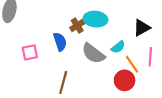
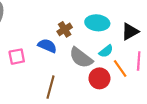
cyan ellipse: (95, 19) -> (97, 23), moved
blue semicircle: (60, 42) -> (47, 46), turned -48
red circle: (125, 80) -> (99, 78), moved

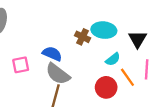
brown cross: (65, 29) -> (83, 37), moved, turned -32
black triangle: (130, 32) -> (138, 39), turned -30
gray semicircle: (81, 58) -> (58, 74), moved

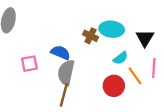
gray semicircle: (58, 74) -> (66, 73), turned 65

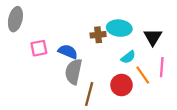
brown cross: (91, 36) -> (98, 35), turned -32
pink square: (29, 64) -> (39, 48), moved
brown line: (64, 95) -> (89, 94), moved

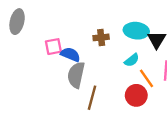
cyan ellipse: (119, 28) -> (136, 31), moved
pink square: (39, 48) -> (53, 47), moved
red circle: (122, 85) -> (136, 95), moved

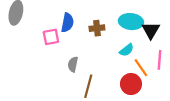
blue semicircle: (70, 55) -> (67, 23), moved, turned 78
gray semicircle: (76, 75) -> (73, 64), size x0.6

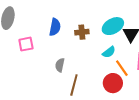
cyan ellipse: (131, 22) -> (113, 26), turned -35
pink square: (51, 37) -> (26, 44), moved

